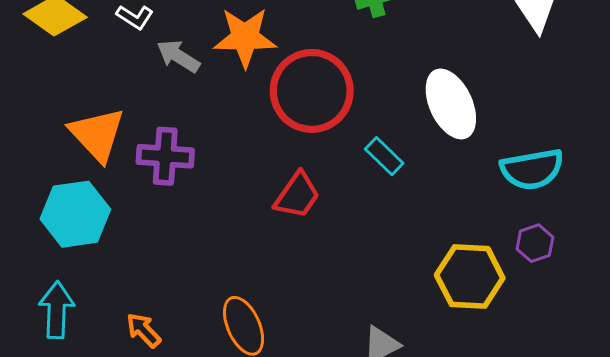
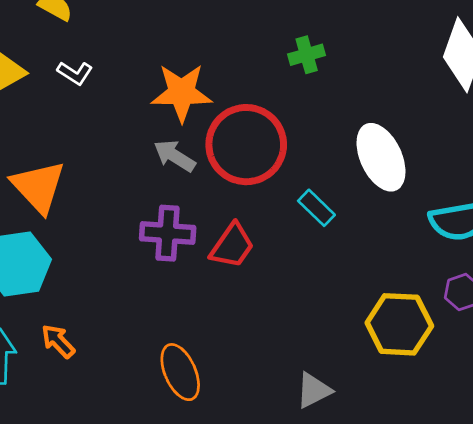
gray arrow: (178, 56) -> (175, 156), moved
purple cross: (165, 156) -> (168, 233), moved
orange arrow: (144, 330) -> (58, 341), moved

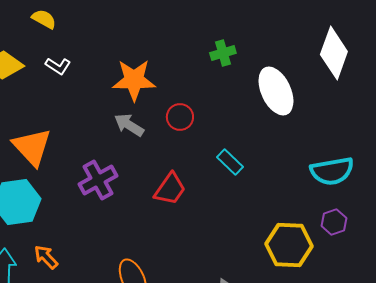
red circle: (246, 145) -> (180, 117), size x0.5
white ellipse: (381, 157) -> (276, 91), moved
purple cross: (168, 233) -> (98, 180), moved, turned -33

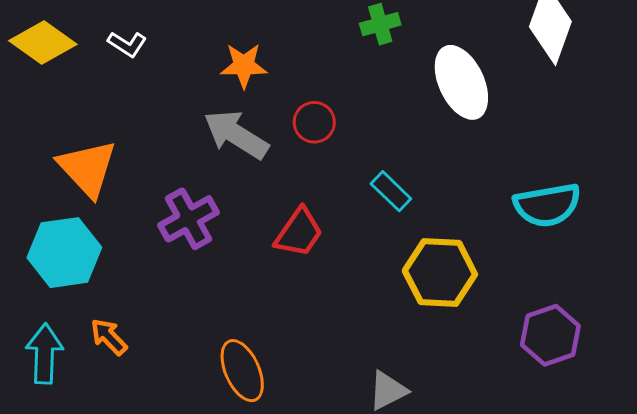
orange star: (134, 80) -> (244, 66), size x0.7
gray arrow: (129, 125) -> (236, 135), size x1.4
purple hexagon: (334, 222) -> (550, 335), moved, size x1.5
yellow hexagon: (289, 245) -> (440, 272), moved

